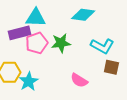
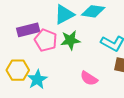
cyan triangle: (36, 18) -> (64, 14), moved, turned -30
pink pentagon: (37, 43) -> (46, 40), turned -30

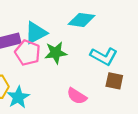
cyan triangle: (64, 14) -> (36, 33), moved

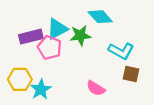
cyan diamond: (81, 20) -> (100, 17), turned 40
green star: (56, 53) -> (80, 35), moved

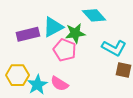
pink pentagon: (50, 48) -> (65, 50), moved
pink semicircle: (96, 88) -> (59, 84), moved

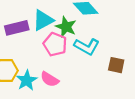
green star: (75, 33) -> (66, 27), turned 30
cyan L-shape: (114, 48) -> (87, 46), moved

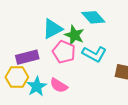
purple rectangle: (17, 28) -> (27, 57), moved

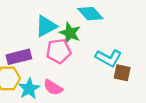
pink pentagon: (64, 52) -> (59, 51), turned -30
cyan L-shape: (94, 54) -> (109, 58), moved

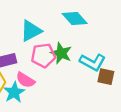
green star: (70, 33) -> (61, 53), moved
pink semicircle: (53, 87) -> (25, 80), moved

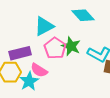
pink pentagon: (43, 55) -> (55, 48), turned -30

